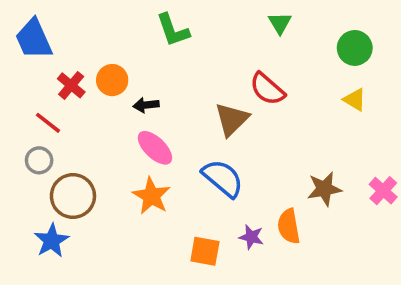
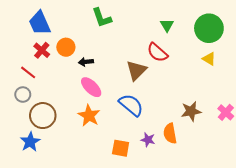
green triangle: (280, 23) -> (167, 25), moved
blue trapezoid: (34, 39) -> (40, 23), moved
green circle: (355, 48) -> (209, 28), size x1.4

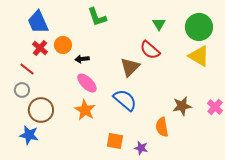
yellow triangle: (209, 59) -> (199, 56), size x1.6
purple star: (148, 140) -> (141, 148), moved
blue star: (30, 142) -> (29, 135), turned -30

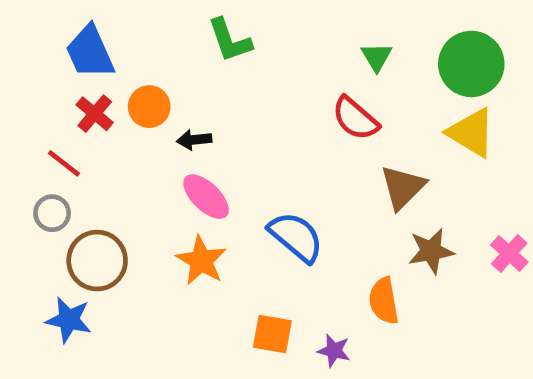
brown triangle: (130, 67) -> (403, 187), moved

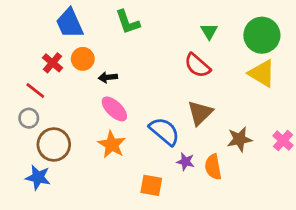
blue trapezoid: (90, 52) -> (70, 23), moved
brown triangle: (403, 187) -> (200, 113), moved
purple star: (334, 351) -> (186, 162), moved

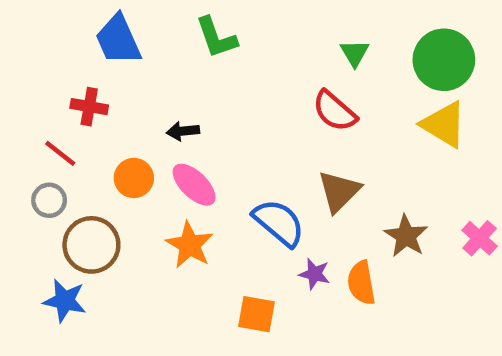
orange circle: (83, 59) -> (134, 178), moved
red cross: (52, 63) -> (89, 107), turned -30
brown star: (240, 139) -> (406, 236), turned -30

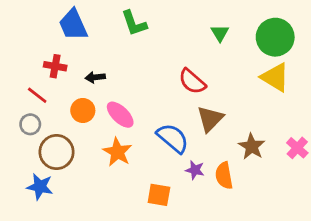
red semicircle: (335, 111) -> (192, 81), moved
black arrow: (183, 131) -> (95, 77), moved

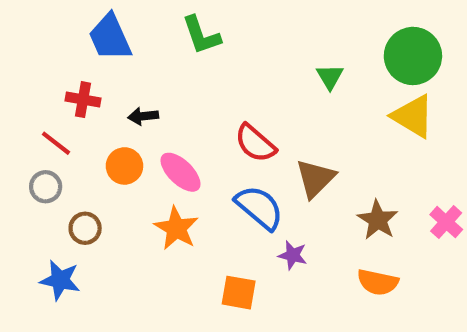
green triangle: (220, 33) -> (330, 77), moved
red semicircle: (192, 81) -> (255, 143), moved
brown circle: (57, 152) -> (85, 228), size x0.6
orange semicircle: (224, 176) -> (378, 282), moved, turned -68

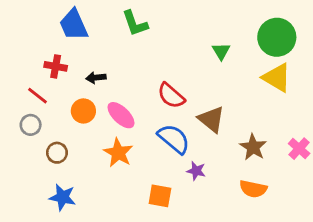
brown triangle: (315, 178) -> (211, 119), turned -36
blue star: (60, 280) -> (63, 197), moved

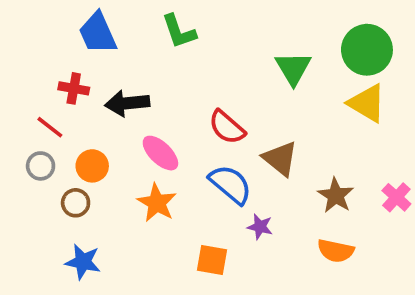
green triangle: (221, 51) -> (293, 68), size x1.5
black arrow: (96, 78) -> (127, 103), size x1.6
orange circle: (83, 111) -> (92, 166), moved

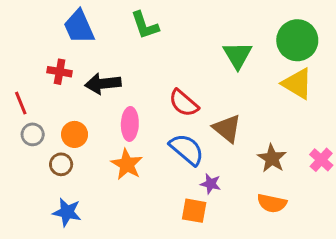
red line: (50, 127) -> (21, 103), moved, turned 30
pink ellipse: (160, 153) -> (130, 124), turned 48
orange square: (212, 260) -> (194, 211), moved

